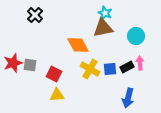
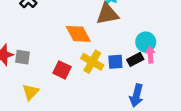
cyan circle: (136, 36) -> (146, 42), moved
red square: (54, 74) -> (62, 70), moved
yellow triangle: (57, 95) -> (31, 92), moved, turned -42

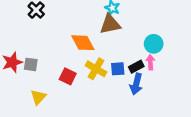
cyan circle: (146, 42) -> (154, 44), moved
blue arrow: (136, 95) -> (136, 84), moved

